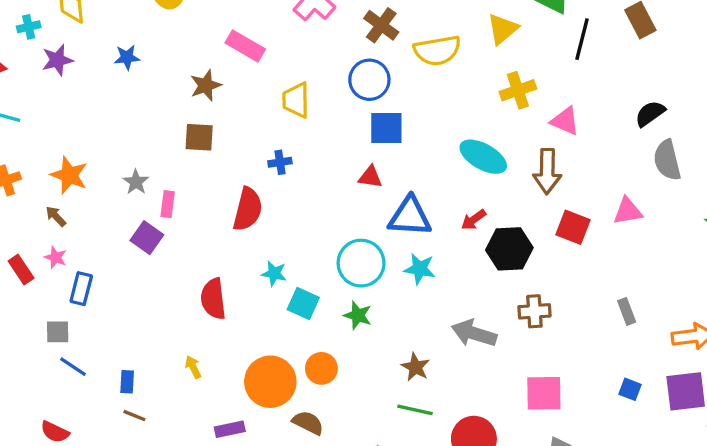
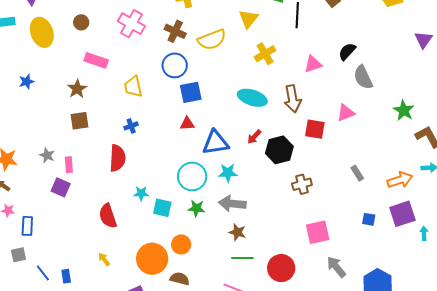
pink triangle: (565, 121) -> (313, 64), moved, turned -30
gray arrow: (474, 333) -> (232, 204), moved
blue line: (73, 367) -> (43, 273), moved, turned 30

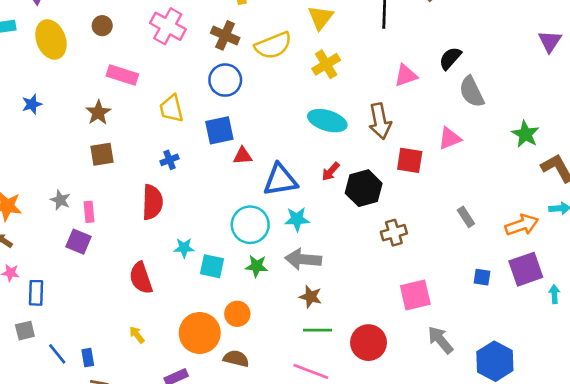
yellow cross: (265, 54) -> (326, 64), moved
blue square: (191, 92) -> (219, 130), moved

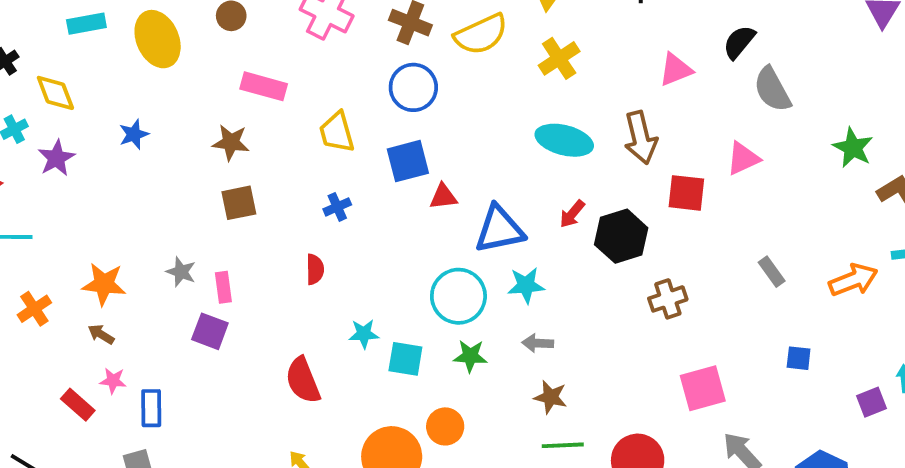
brown star: (98, 113) -> (231, 142), turned -30
red semicircle: (152, 202) -> (315, 269), size x0.6
gray arrow: (303, 259) -> (538, 343), size x0.6
purple square: (526, 269) -> (872, 402), moved, size x0.6

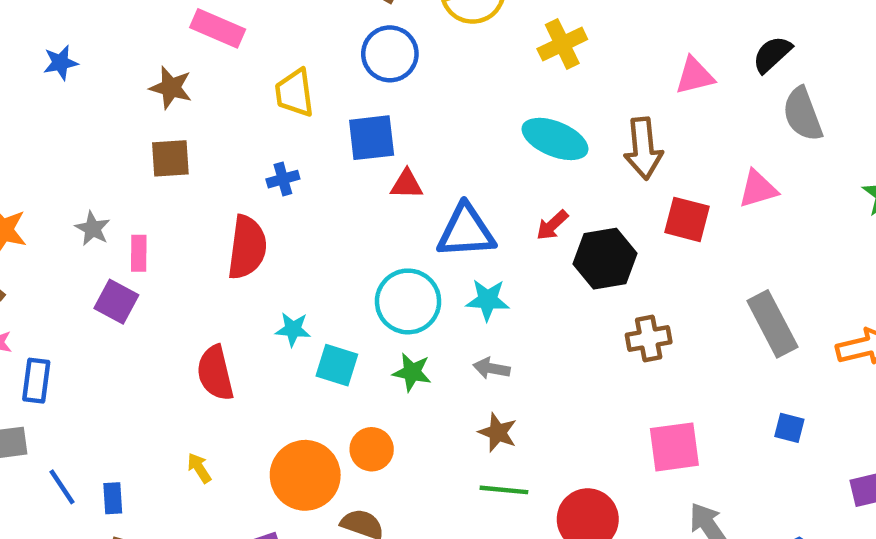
red semicircle: (315, 269) -> (247, 247), size x1.8
gray rectangle: (772, 272) -> (772, 324), size x1.8

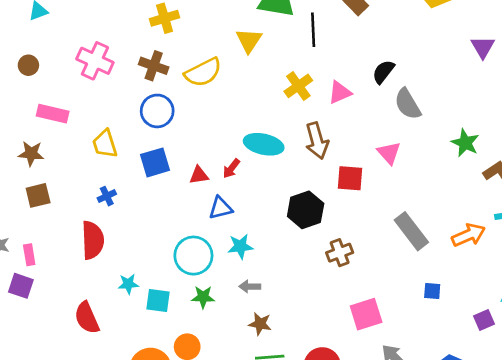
yellow cross: (562, 44) -> (298, 86), moved
red triangle: (407, 184) -> (199, 175), moved
pink triangle: (758, 189) -> (389, 153), turned -45
red arrow: (552, 225) -> (231, 168), moved
blue triangle: (466, 231) -> (220, 208), size x0.7

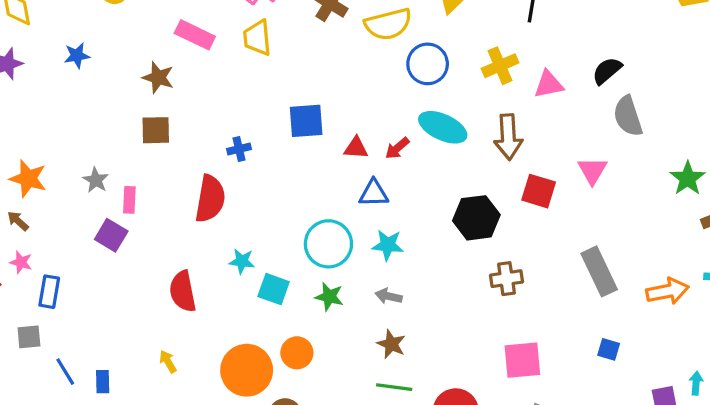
blue circle: (157, 111) -> (428, 64), moved
yellow trapezoid: (105, 144) -> (257, 38), moved

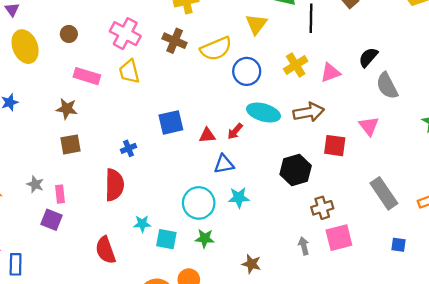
brown arrow: (508, 137) -> (309, 112), turned -88
gray arrow: (389, 296) -> (304, 246), moved, turned 72
pink square: (522, 360) -> (339, 238), moved

